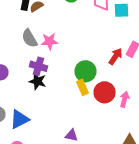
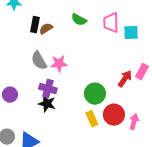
yellow rectangle: (82, 87) -> (92, 119), moved

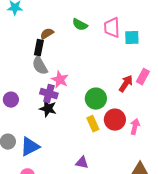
black rectangle: (35, 25) -> (39, 48), moved
pink star: (59, 64) -> (60, 80), moved, turned 30

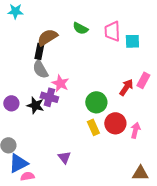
brown semicircle: (47, 34) -> (47, 37), size x1.5
black star: (48, 109) -> (35, 105), moved
blue triangle: (30, 147) -> (18, 163), moved
purple triangle: (82, 163) -> (64, 157), moved, turned 40

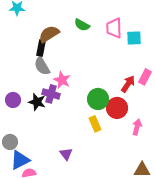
red circle: (115, 123) -> (117, 108), moved

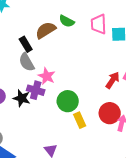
brown semicircle: (49, 34) -> (46, 30), moved
black rectangle: (41, 48) -> (26, 44), turned -42
green circle: (98, 99) -> (68, 101), moved
red circle: (117, 108) -> (110, 113), moved

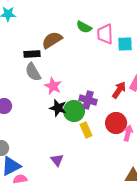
green semicircle: (67, 21) -> (84, 27), moved
black rectangle: (26, 44) -> (32, 54), turned -63
purple cross: (36, 90) -> (88, 100), moved
black star: (22, 98) -> (58, 108), moved

